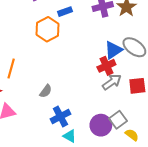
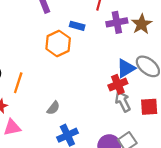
blue rectangle: (65, 12) -> (77, 26), turned 32
gray arrow: (112, 82) -> (123, 102), turned -84

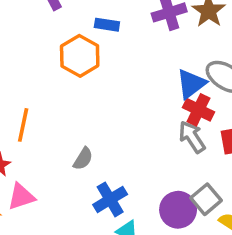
red cross: (118, 84) -> (198, 110), moved, turned -36

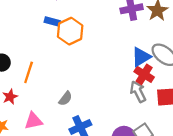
blue rectangle: (107, 25) -> (52, 22), moved
pink triangle: (21, 197) -> (34, 121), moved

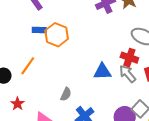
blue triangle: (141, 57) -> (102, 72), moved, turned 42
orange line: (29, 72) -> (28, 66), moved, turned 30

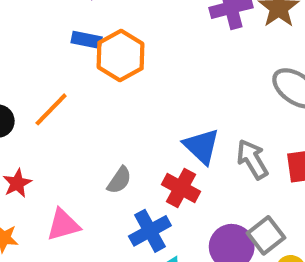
red cross: (129, 58) -> (181, 188), moved
blue triangle: (102, 72) -> (201, 146), turned 36

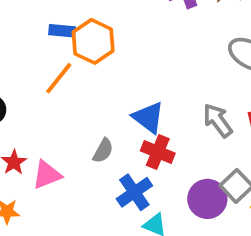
orange line: (51, 109) -> (59, 78), moved
blue triangle: (201, 146) -> (148, 117), moved
pink triangle: (63, 225) -> (47, 175), moved

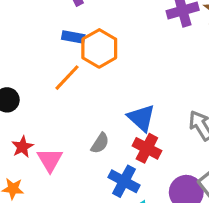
pink triangle: (47, 175) -> (50, 160), turned -44
blue cross: (134, 192) -> (124, 181), turned -32

